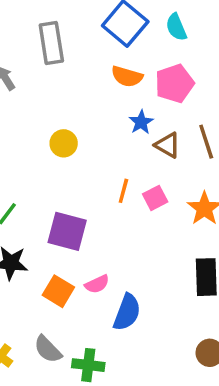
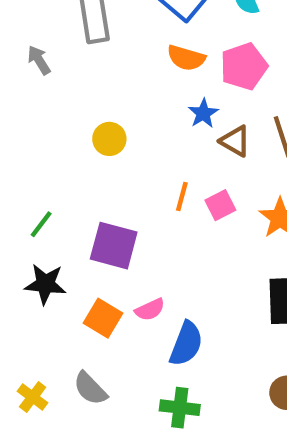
green cross: (88, 365) -> (180, 408), moved

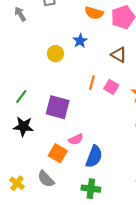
blue star: (203, 113) -> (80, 41), moved
pink square: (220, 205) -> (111, 87), turned -32
orange square: (103, 318) -> (58, 153), moved

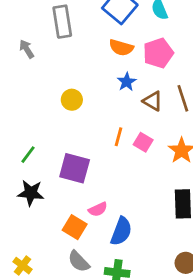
blue star: (80, 41) -> (127, 82), moved
gray semicircle: (46, 179) -> (79, 261), moved

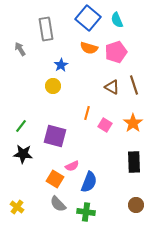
blue star: (127, 82) -> (61, 65), moved
pink square: (143, 142) -> (105, 125), moved

